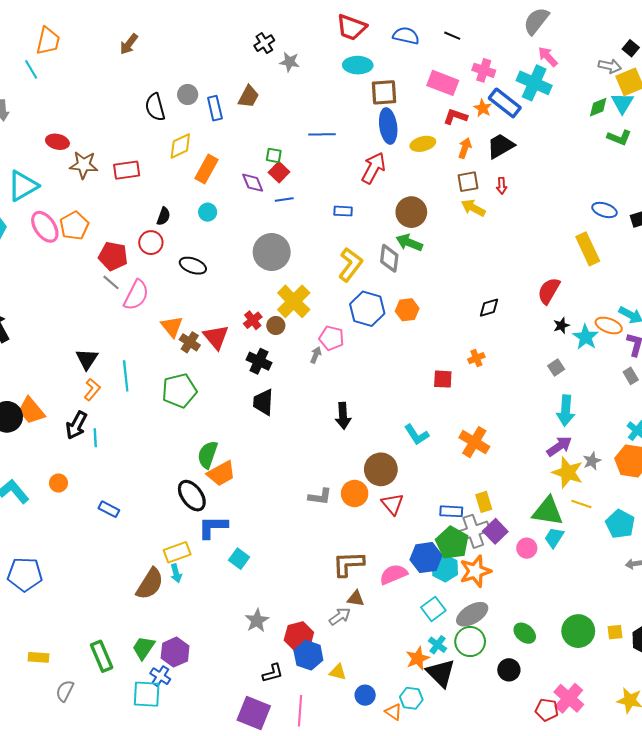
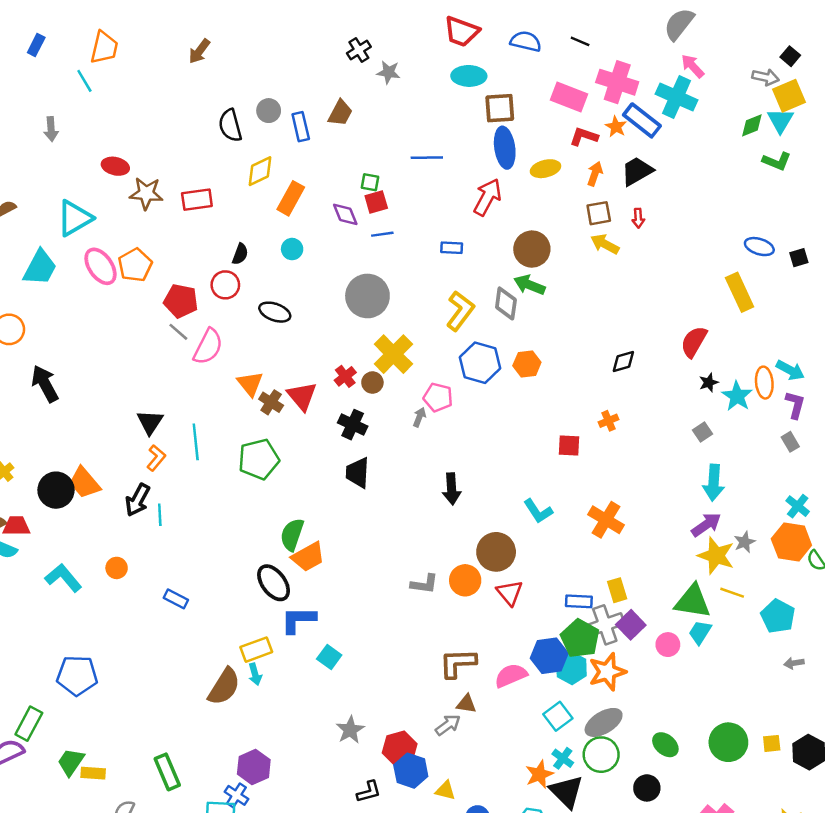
pink cross: (484, 70) -> (617, 82), size x1.5
red square: (279, 172) -> (376, 202), turned 30
orange ellipse: (609, 325) -> (764, 383), turned 65
green trapezoid: (144, 648) -> (71, 762), moved

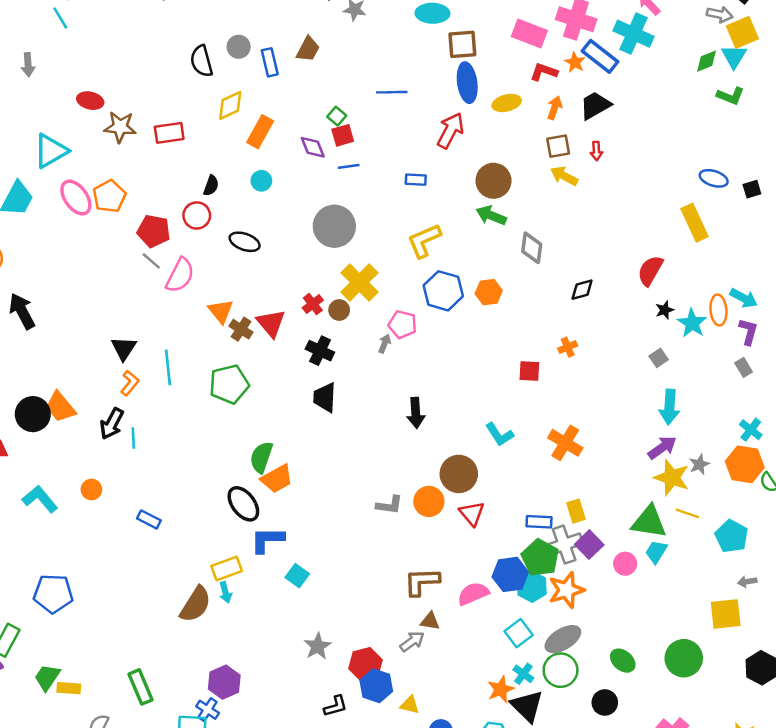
green square: (370, 182) -> (337, 116), turned 30
gray diamond: (506, 303) -> (532, 248), moved
yellow L-shape: (460, 311) -> (424, 241), turned -150
yellow square: (772, 743) -> (726, 614), moved, size x1.8

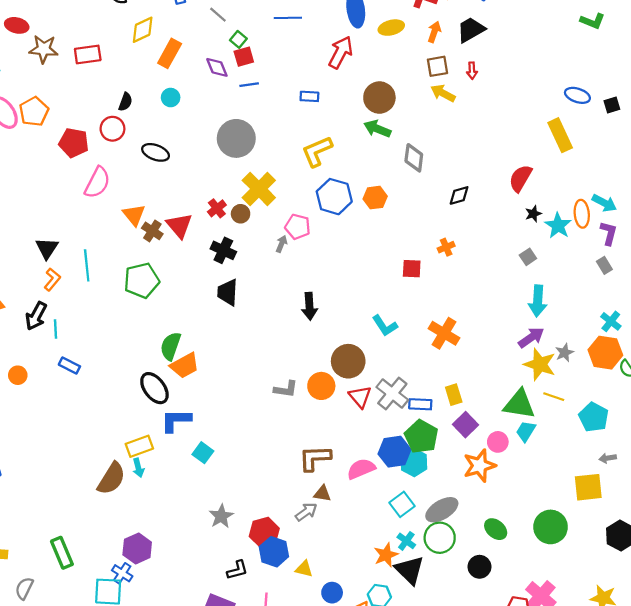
gray line: (151, 261) -> (218, 15), moved
blue rectangle: (149, 519) -> (69, 366), moved
gray cross: (564, 545) -> (392, 393), moved, turned -32
orange star: (566, 590) -> (479, 466), moved

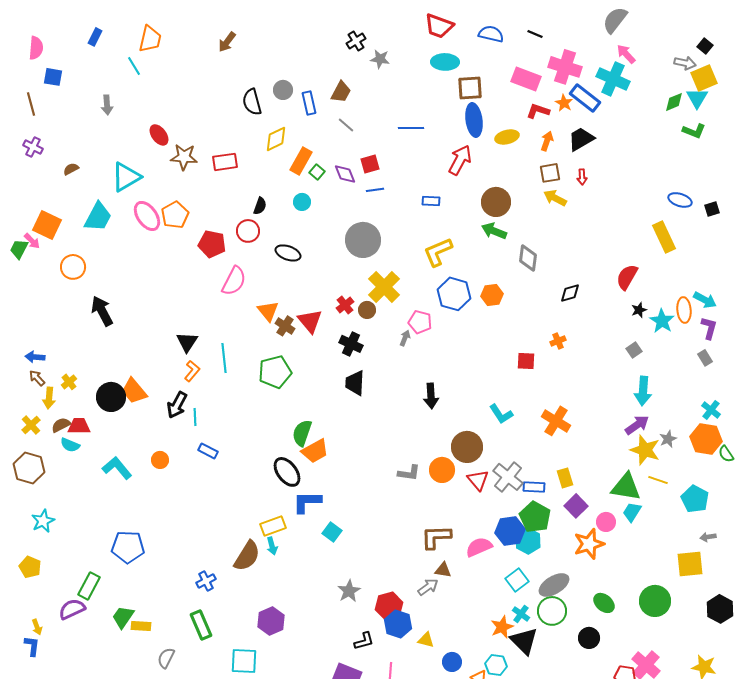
red ellipse: (17, 25) -> (159, 135), turned 40
green square: (238, 39) -> (317, 172), moved
blue cross: (122, 573) -> (206, 581), moved, turned 30

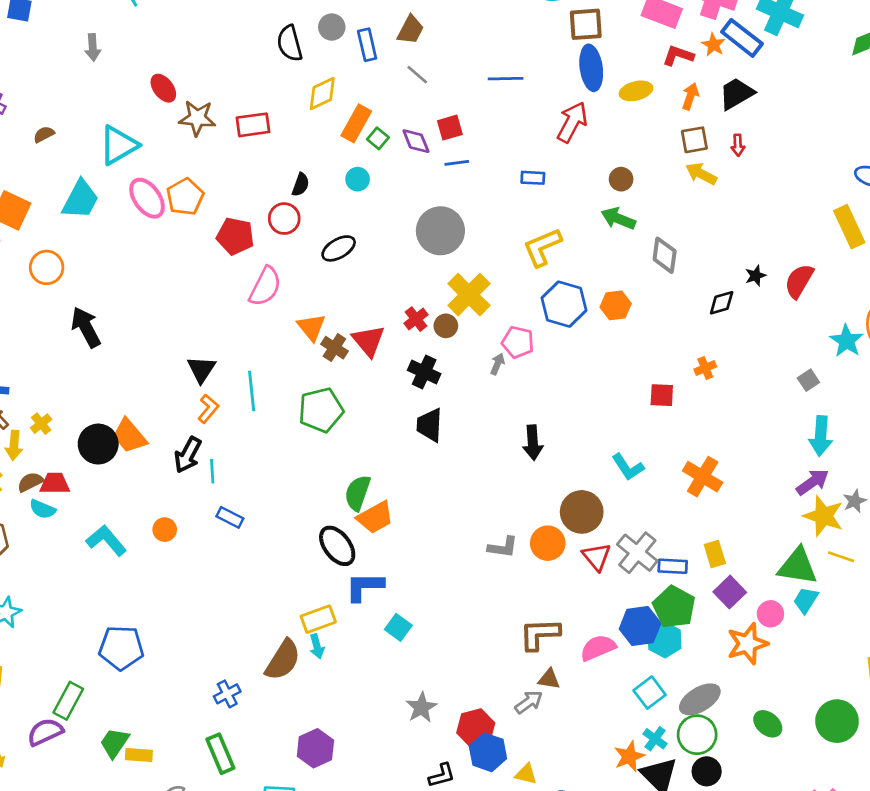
brown circle: (496, 202) -> (621, 179), size x0.6
black ellipse: (288, 253) -> (339, 248), turned -50
black star: (639, 310) -> (756, 276), moved
black circle: (589, 638) -> (707, 771), moved

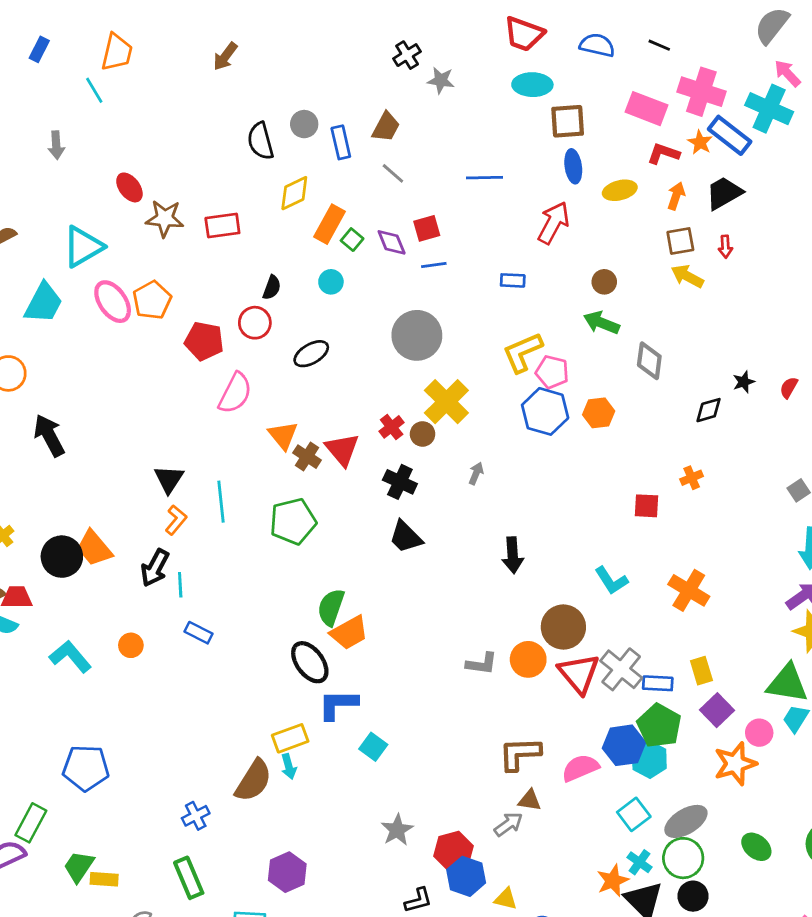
blue ellipse: (591, 68) -> (573, 166), size x0.7
red semicircle: (799, 281) -> (789, 388), size x0.6
pink pentagon: (518, 342) -> (552, 372), moved
black trapezoid: (430, 425) -> (406, 537), turned -48
red triangle: (597, 557) -> (579, 673), size x1.4

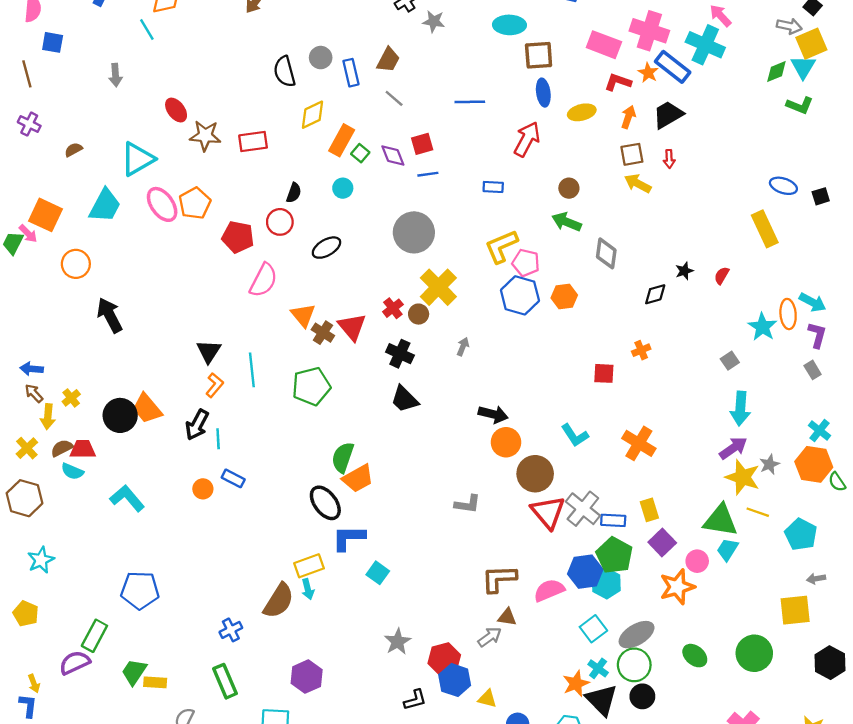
black arrow: (513, 555) -> (493, 414), turned -72
orange circle: (131, 645) -> (203, 489), moved
orange circle: (528, 659) -> (506, 442), moved

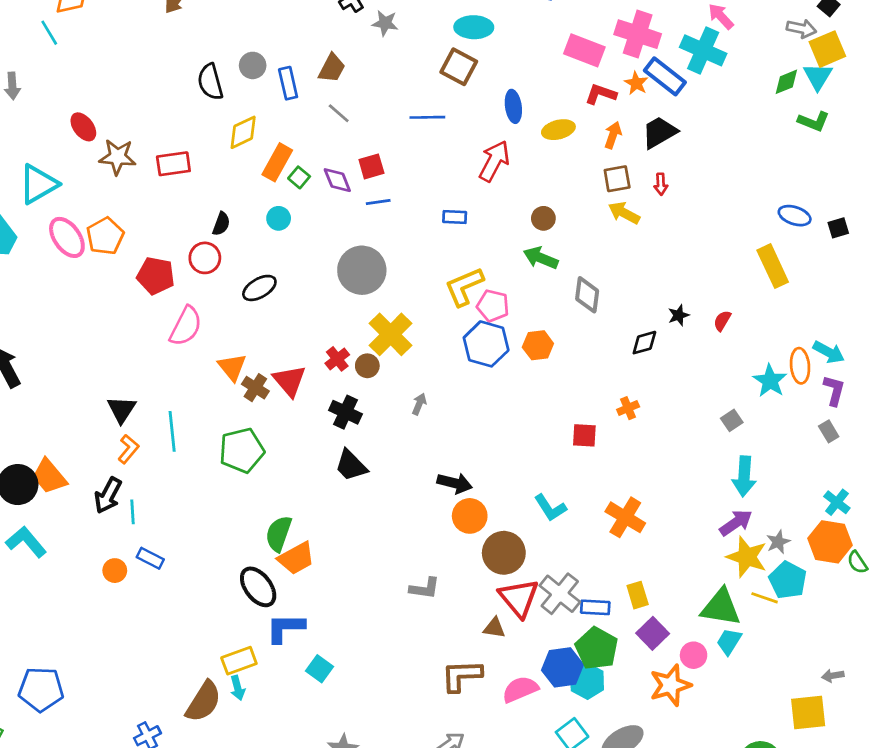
brown square: (539, 55) -> (459, 67), moved, turned 32
cyan L-shape: (127, 498) -> (26, 542), moved
cyan pentagon: (801, 534) -> (788, 580), moved
brown triangle: (507, 617) -> (494, 628), moved

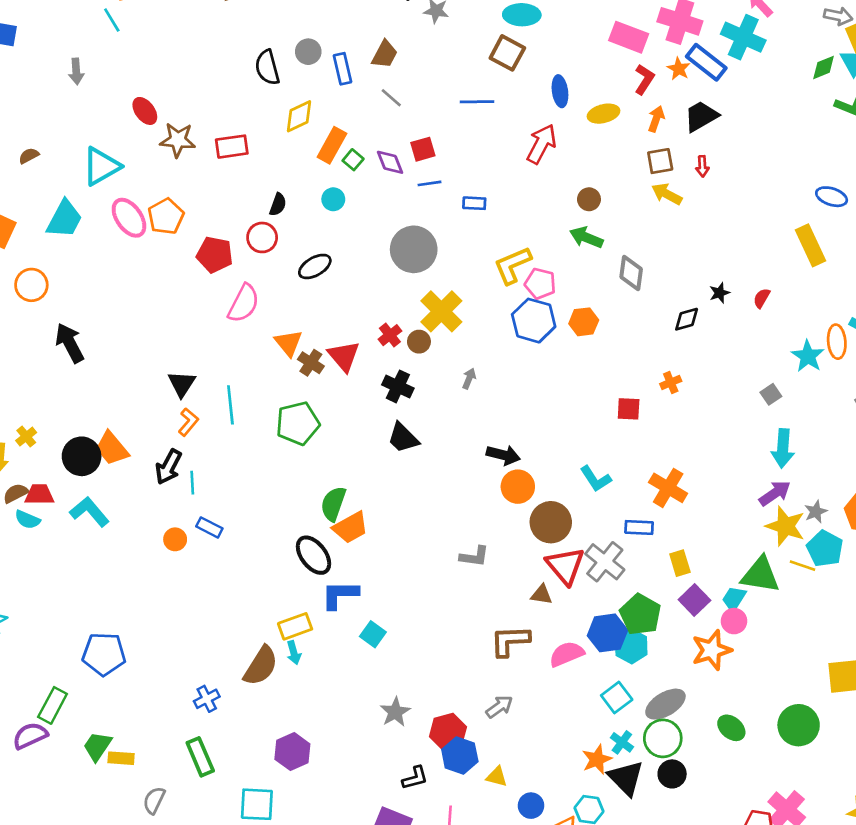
red L-shape: (601, 94) -> (644, 79), turned 104
blue rectangle: (455, 217) -> (474, 203), moved
blue rectangle: (595, 607) -> (639, 527), moved
cyan trapezoid: (729, 642) -> (734, 599), moved

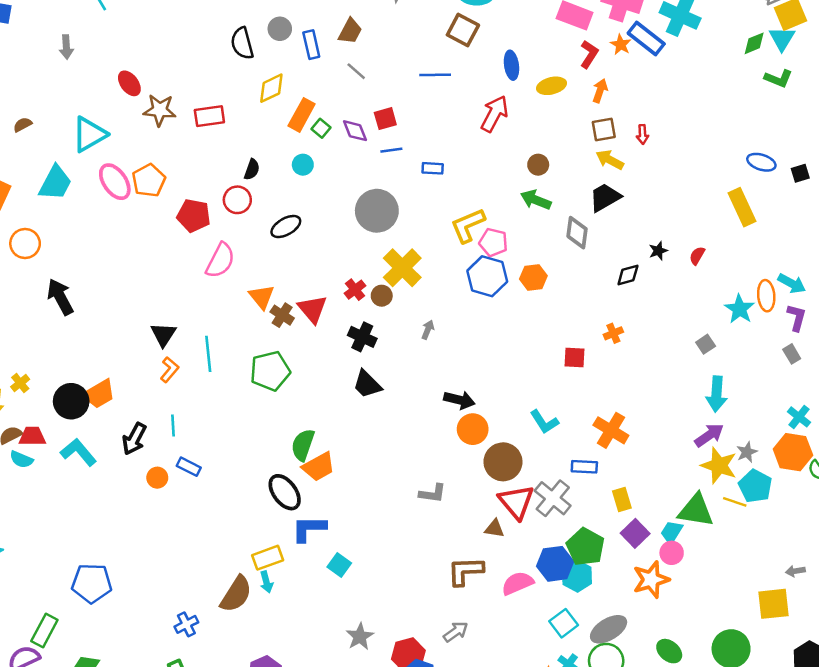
black trapezoid: (701, 116) -> (605, 197), moved
orange trapezoid: (112, 448) -> (99, 394), turned -80
black arrow: (169, 467) -> (134, 439), moved

